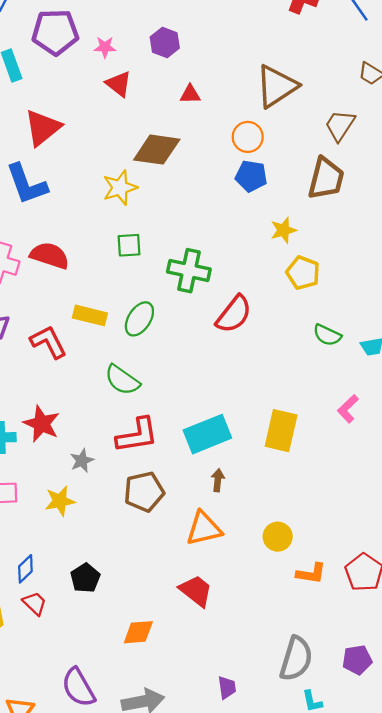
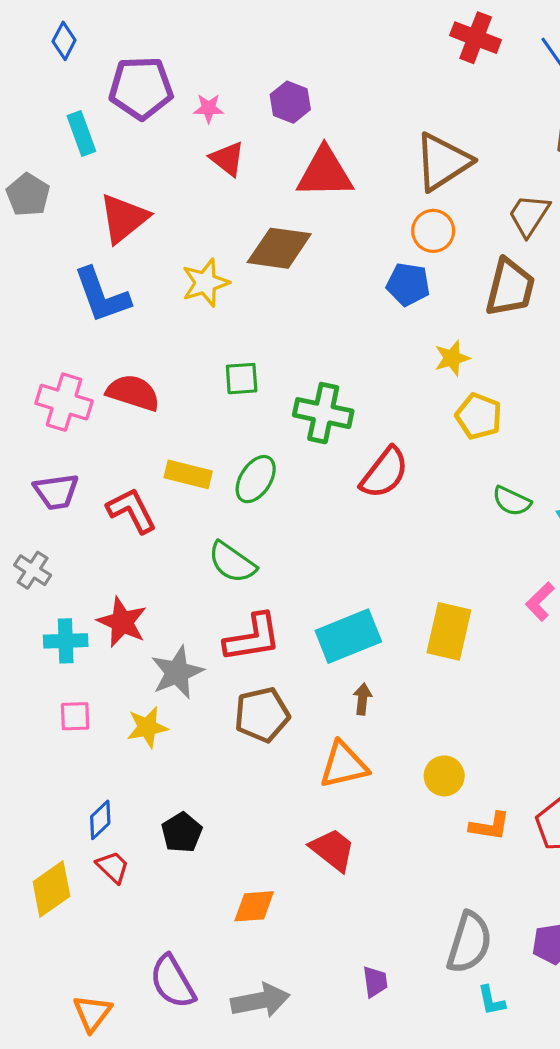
red triangle: (190, 94) -> (325, 173), size x2.0
orange circle: (248, 137) -> (433, 231), moved
yellow star: (120, 188) -> (205, 283), moved
gray star: (82, 461) -> (177, 672), size x1.6

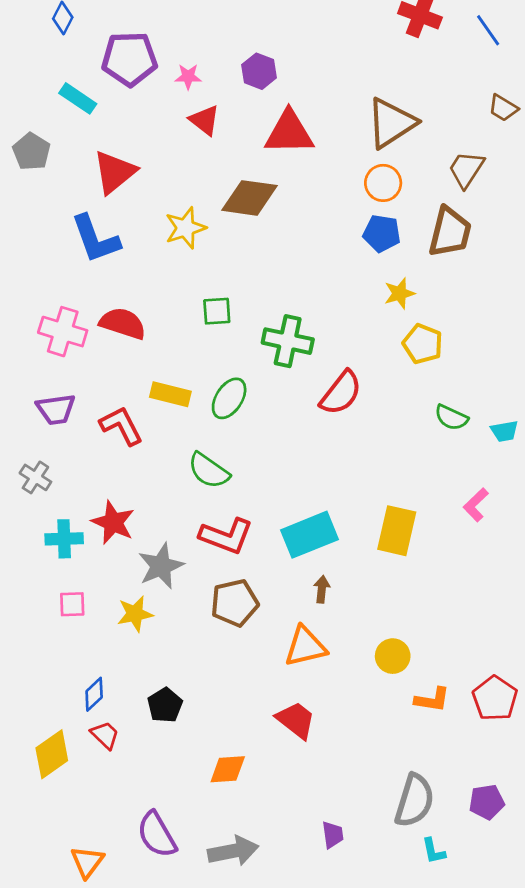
cyan rectangle: (81, 134) -> (78, 98), turned -36
blue pentagon: (408, 284) -> (382, 233), moved
red L-shape: (253, 638) -> (226, 536), turned 30

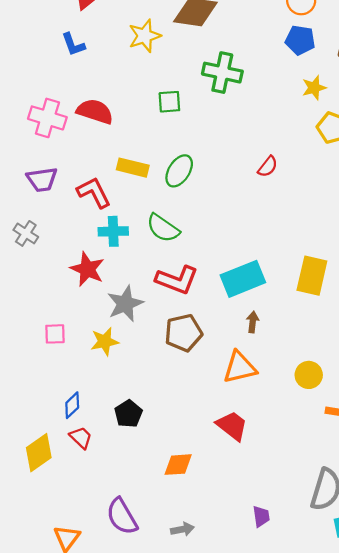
blue L-shape: (95, 239) -> (73, 44), size x0.6
green cross: (288, 341) -> (222, 73), moved
red semicircle: (341, 393) -> (268, 167), size x0.6
cyan cross: (64, 539) -> (113, 231), moved
gray arrow: (233, 851) -> (182, 529), size x0.6

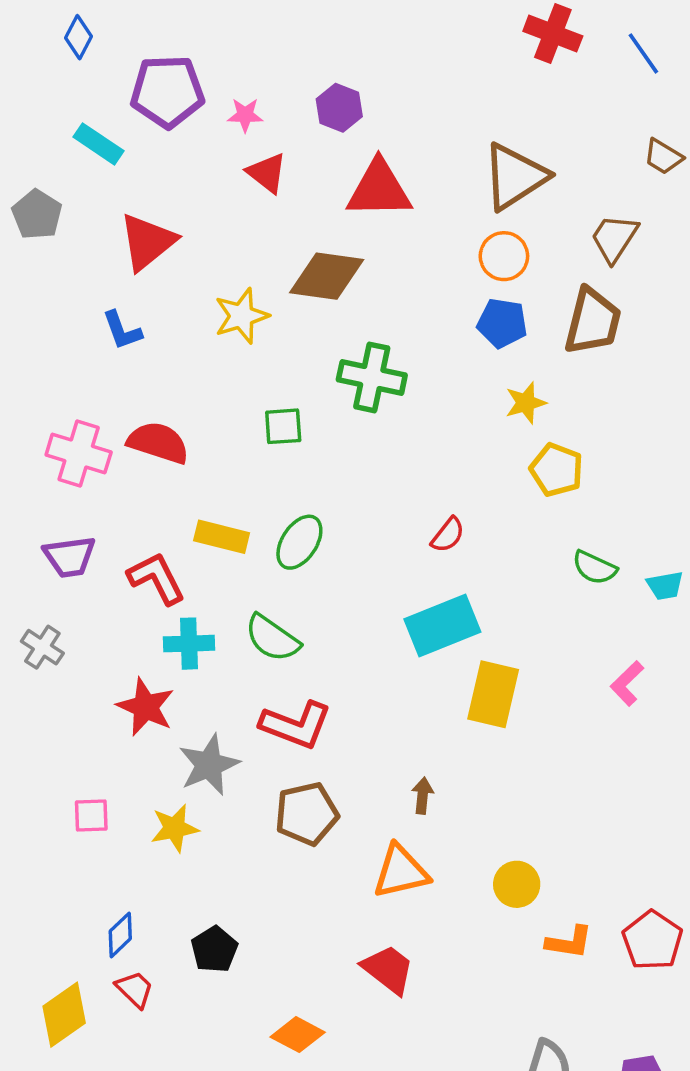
yellow rectangle: (312, 276) -> (493, 694), moved
cyan rectangle: (243, 279) -> (442, 625), moved
orange diamond: (178, 465) -> (298, 1035), turned 32

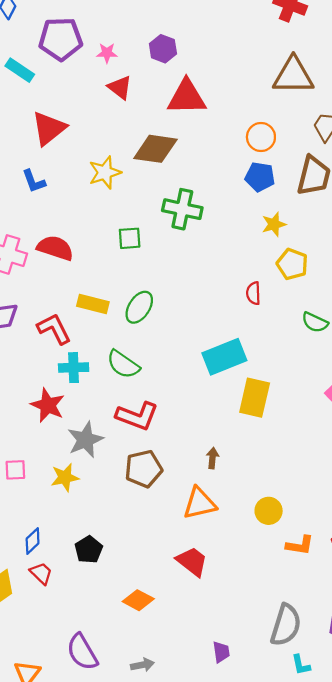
brown triangle: (515, 177) -> (293, 76), moved, turned 33
red semicircle: (448, 535) -> (253, 293), moved, turned 140

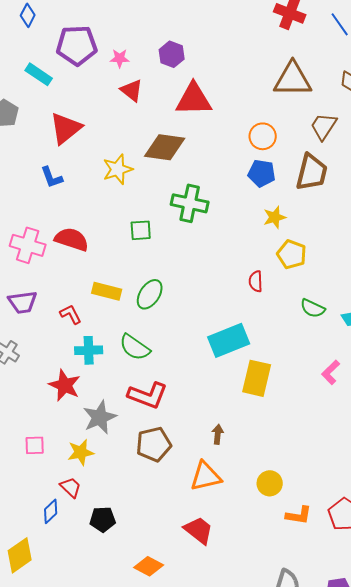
red L-shape: (54, 329) -> (71, 314), size x0.7
black pentagon: (89, 550) -> (103, 519), turned 30
red trapezoid: (41, 573) -> (71, 487), moved

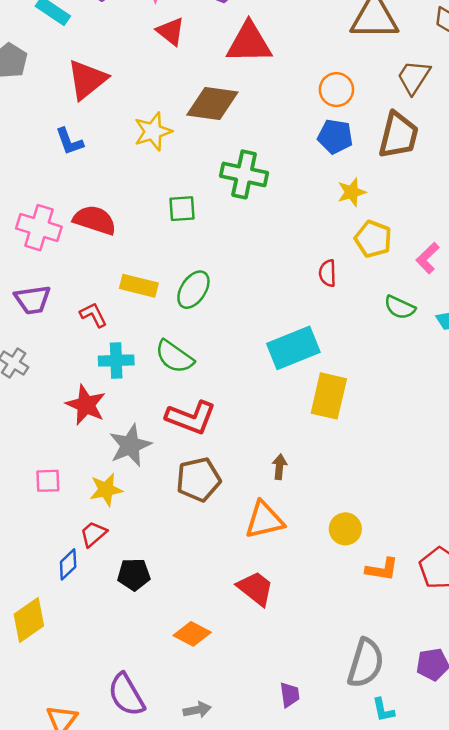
pink L-shape: (331, 372) -> (428, 258), moved
red trapezoid: (71, 487) -> (93, 534), turned -85

